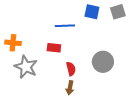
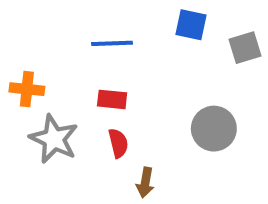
gray square: (118, 12) -> (245, 48), moved
blue line: (65, 26) -> (112, 43), moved
red semicircle: (71, 69) -> (118, 143), moved

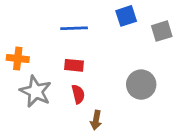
blue square: (191, 25) -> (126, 16), turned -30

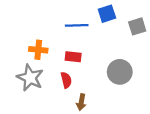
blue line: (74, 28) -> (77, 25), moved
orange cross: (18, 58) -> (38, 50), moved
red rectangle: (74, 65) -> (73, 57), moved

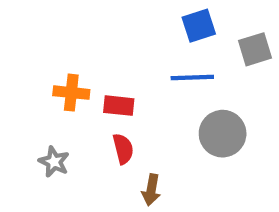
blue line: (77, 25) -> (192, 77), moved
red rectangle: (73, 57) -> (119, 106), moved
gray star: (30, 78) -> (54, 162), moved, size x0.6

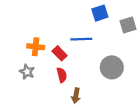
blue line: (192, 77) -> (81, 39), moved
red rectangle: (119, 106) -> (60, 53), turned 40
gray star: (54, 162) -> (27, 72), moved

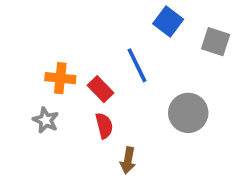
blue square: (100, 13) -> (168, 21), turned -35
gray square: (128, 25) -> (216, 42), turned 35
blue line: (81, 39) -> (137, 65), turned 66

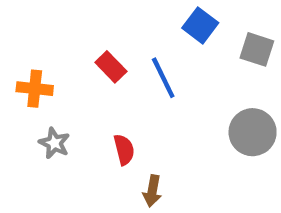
orange cross: (60, 78) -> (35, 89), moved
red rectangle: (101, 89) -> (111, 67), moved
gray circle: (188, 113) -> (253, 132), moved

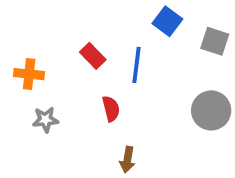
blue line: (163, 78) -> (136, 65), turned 33
gray star: (54, 143) -> (45, 120), turned -30
red semicircle: (124, 150) -> (111, 109), moved

